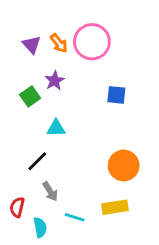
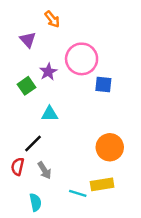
pink circle: (92, 42) -> (82, 59), moved
orange arrow: (59, 43) -> (52, 19), moved
red semicircle: (17, 207) -> (18, 166), moved
cyan line: (75, 217) -> (78, 193), moved

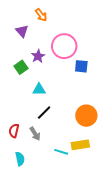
black line: (33, 143) -> (44, 113), moved
cyan semicircle: (35, 202) -> (20, 159), moved

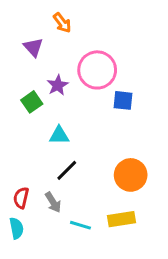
cyan line: (61, 152) -> (80, 225), moved
cyan semicircle: (20, 159) -> (17, 228), moved

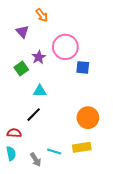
black line: (67, 170) -> (34, 115), moved
red semicircle: (21, 198) -> (14, 133), turned 80
gray arrow: (53, 202) -> (36, 160), moved

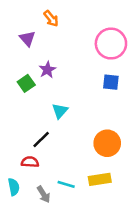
pink circle: (65, 47) -> (111, 44), moved
blue square: (83, 67) -> (111, 82), moved
cyan triangle: (40, 91) -> (60, 111), moved, turned -48
red semicircle: (14, 133) -> (30, 162), moved

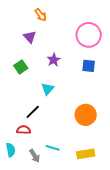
purple triangle: (27, 39) -> (30, 37), moved
purple star: (47, 70) -> (54, 60), moved
yellow rectangle: (100, 179) -> (86, 154), moved

